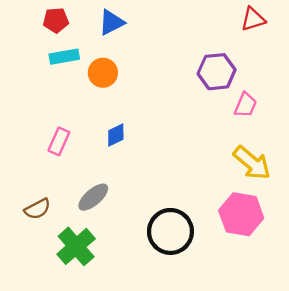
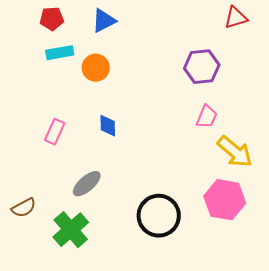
pink trapezoid: (246, 105) -> (207, 117), moved
blue diamond: (116, 135) -> (108, 126), turned -65
brown semicircle: (37, 209) -> (24, 208), moved

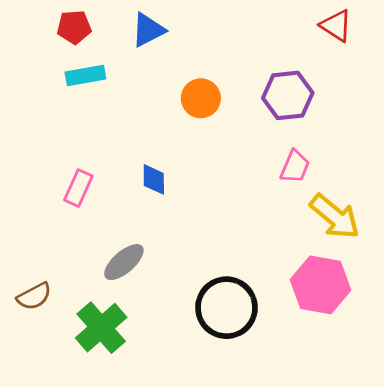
red triangle: (236, 18) -> (336, 26), turned 50
orange circle: (96, 68) -> (201, 98), moved

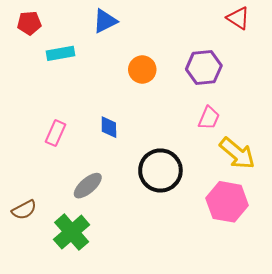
red pentagon: (74, 27) -> (29, 23), moved
black circle: (226, 308) -> (160, 170), moved

